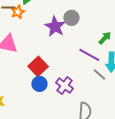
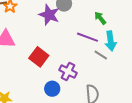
green arrow: (105, 38) -> (100, 18), turned -72
blue circle: (39, 84) -> (52, 89), moved

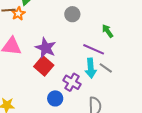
purple star: (49, 15) -> (46, 48), moved
cyan arrow: (111, 41) -> (91, 68), moved

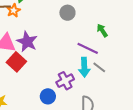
purple star: (46, 48) -> (27, 42), moved
red square: (44, 66) -> (16, 62), moved
purple cross: (72, 82) -> (65, 81), turned 30

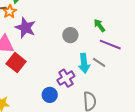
gray circle: (67, 13) -> (70, 35), moved
purple star: (27, 42) -> (25, 28), moved
purple line: (88, 48) -> (110, 45), moved

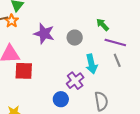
purple star: (25, 28) -> (44, 34), moved
gray line: (99, 62) -> (117, 60), moved, turned 40
red square: (16, 63) -> (24, 71), turned -30

